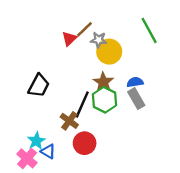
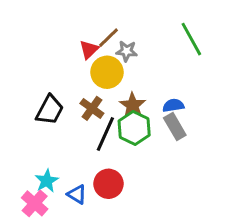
yellow circle: (109, 52) -> (107, 72), moved
brown cross: (69, 121) -> (92, 108), moved
blue triangle: (48, 151) -> (77, 194), moved

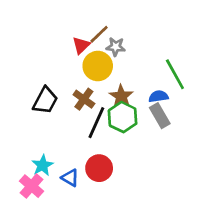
green line: (191, 39) -> (175, 74), moved

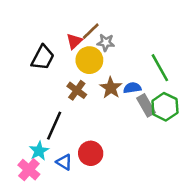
blue semicircle: (158, 96) -> (132, 88), moved
black trapezoid: (45, 101) -> (43, 58), moved
green hexagon: (123, 117) -> (165, 107), moved
black line: (96, 123) -> (54, 126), moved

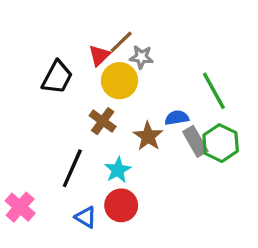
brown star: (111, 88) -> (148, 136), moved
cyan star: (39, 151) -> (118, 170), moved
pink cross: (29, 170) -> (20, 207), moved

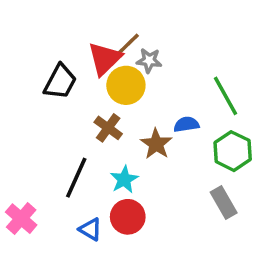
red triangle: (99, 55) -> (105, 59), size x1.5
gray rectangle: (195, 141) -> (224, 203), moved

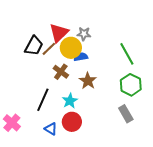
brown line: (128, 44) -> (49, 49), moved
blue semicircle: (186, 124) -> (81, 57), moved

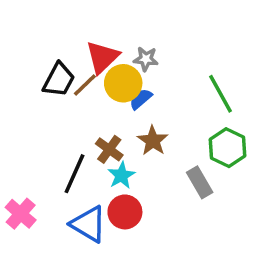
blue semicircle: (81, 57) -> (141, 99), turned -32
brown cross: (61, 72) -> (109, 149), moved
gray rectangle: (126, 114) -> (200, 182), moved
blue triangle: (51, 129) -> (88, 224), size x1.6

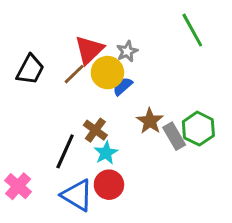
gray star: (146, 59) -> (127, 51), turned -30
black trapezoid: (59, 80) -> (30, 70), moved
green line: (221, 94) -> (192, 30), moved
brown star: (153, 141) -> (150, 121), moved
gray rectangle: (200, 182) -> (174, 136), moved

